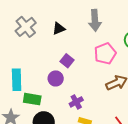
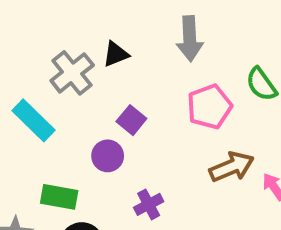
gray cross: (26, 27) -> (72, 73), moved
cyan rectangle: (17, 80) -> (33, 120), moved, turned -45

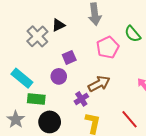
cyan rectangle: (33, 120) -> (22, 78), moved
purple square: (131, 120) -> (69, 57), turned 32
brown arrow: (232, 167) -> (99, 84), moved

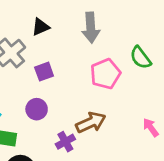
black triangle: (58, 25) -> (41, 27), moved
purple square: (69, 57) -> (44, 72), moved

